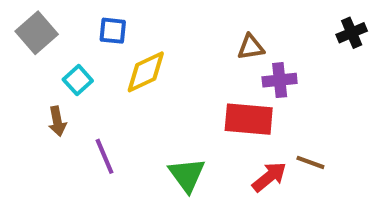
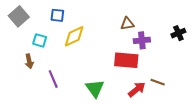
black cross: (352, 33) -> (178, 33), moved
cyan square: (78, 80) -> (40, 40), turned -32

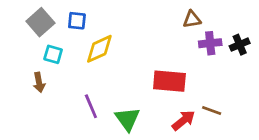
gray square: (19, 16) -> (40, 22), moved
brown triangle: (127, 24) -> (192, 19), moved
purple cross: (142, 40) -> (210, 43), moved
purple line: (53, 79) -> (91, 106), moved

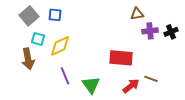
yellow diamond: (99, 49) -> (60, 46), moved
brown arrow: (39, 82) -> (28, 59), size x1.5

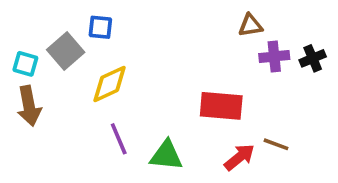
gray square: (29, 16) -> (66, 51), moved
cyan square: (38, 39) -> (25, 64), moved
brown arrow: (28, 59) -> (29, 106), moved
green triangle: (91, 85) -> (166, 155), turned -48

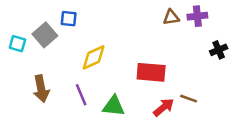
purple cross: (274, 57) -> (197, 16), moved
black cross: (313, 58) -> (219, 50), moved
yellow diamond: (110, 84) -> (94, 57), moved
brown arrow: (29, 106) -> (41, 89), moved

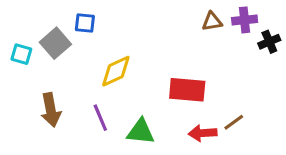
black cross: (219, 50) -> (269, 42), moved
brown line: (189, 99) -> (234, 122), turned -56
red arrow: (164, 107) -> (203, 133), turned -145

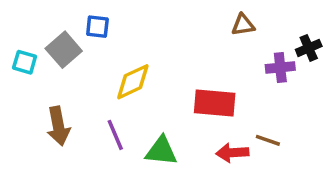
purple cross: (245, 20) -> (280, 67), moved
brown line: (234, 122) -> (268, 140), turned 55

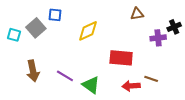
yellow diamond: (133, 82) -> (88, 31), moved
purple line: (115, 135) -> (65, 76), turned -36
green triangle: (161, 151) -> (91, 85), turned 30

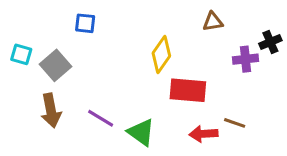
gray square: (36, 28) -> (56, 65), moved
yellow diamond: (88, 31) -> (161, 54), moved, turned -30

